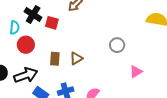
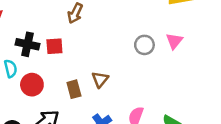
pink triangle: (136, 72) -> (174, 41), moved

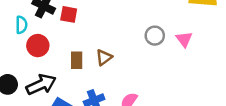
pink triangle: (174, 41) -> (184, 39), turned -30

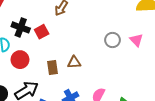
red square: (69, 14) -> (42, 32), turned -32
brown triangle: (104, 57) -> (74, 62), turned 40

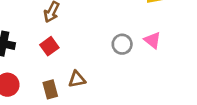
red square: (42, 32) -> (49, 46), moved

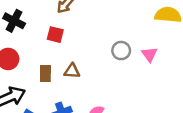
red square: (49, 46) -> (55, 35), turned 35

